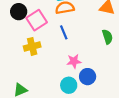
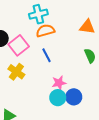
yellow cross: (32, 46) -> (16, 72), turned -35
cyan circle: (69, 85) -> (58, 98), moved

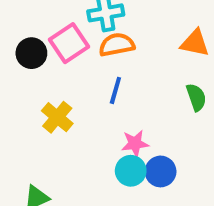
pink square: (19, 45) -> (69, 43), moved
blue line: (46, 55) -> (115, 90), turned 40

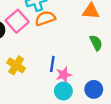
blue line: (115, 90) -> (52, 64), moved
blue circle: (161, 171) -> (94, 89), moved

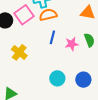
blue line: (52, 64) -> (52, 37), moved
pink star: (64, 75) -> (72, 44), moved

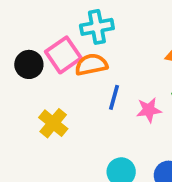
orange semicircle: (48, 15) -> (91, 65), moved

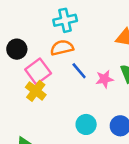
pink square: (63, 55) -> (38, 71), moved
blue line: (114, 97) -> (79, 71), turned -54

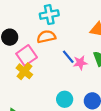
blue line: (79, 71) -> (68, 57), moved

